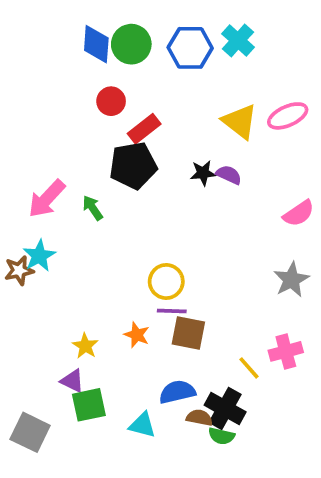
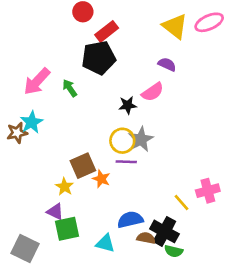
black star: (203, 173) -> (128, 105), moved
pink semicircle: (299, 213) -> (153, 92), moved
gray star: (291, 280) -> (141, 139), moved
brown square: (188, 333) -> (83, 166), moved, turned -35
green semicircle: (221, 436) -> (174, 251), moved

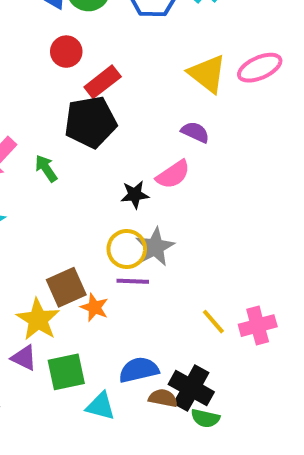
yellow star: (64, 187) -> (38, 320), size x1.5
yellow line: (182, 202) -> (213, 322), moved
green square: (67, 229) -> (66, 372), moved

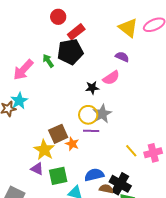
green arrow: (46, 168) -> (48, 61), moved

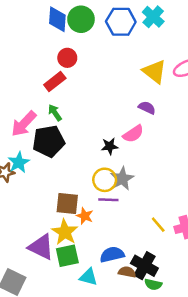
red rectangle: (76, 32) -> (55, 81), moved
black pentagon: (70, 52) -> (49, 141), moved
brown square: (58, 134) -> (67, 203), turned 30
yellow star: (44, 150) -> (65, 232), moved
purple triangle: (37, 169) -> (41, 247), size x1.6

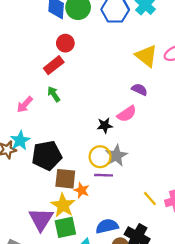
pink arrow: (24, 124) -> (25, 105), size x0.7
black pentagon: (49, 141) -> (47, 156), moved
purple triangle: (41, 247) -> (41, 219), turned 36

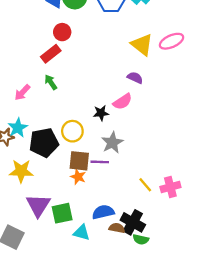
yellow circle: (100, 157) -> (72, 131), moved
brown square: (65, 179) -> (79, 161), moved
yellow star: (63, 205) -> (21, 171), moved, turned -30

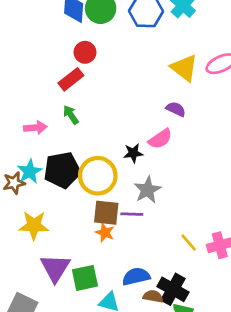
pink arrow: (22, 92) -> (35, 128), turned -138
yellow circle: (72, 131) -> (98, 176), size x1.4
black pentagon: (44, 143) -> (62, 170), moved

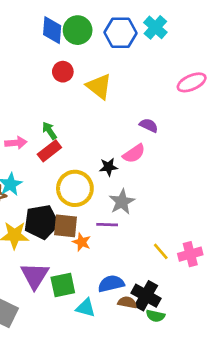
yellow triangle: (184, 68) -> (99, 86), moved
red rectangle: (71, 79) -> (49, 151), moved
black pentagon: (62, 170) -> (41, 222), moved
brown square: (106, 213) -> (66, 226), moved

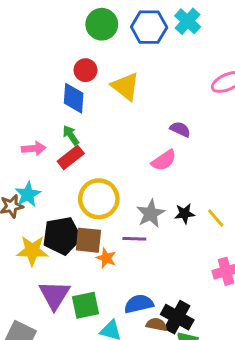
blue diamond: (52, 30) -> (74, 98), moved
black star: (108, 167) -> (185, 214), moved
yellow line: (161, 251) -> (216, 218), moved

